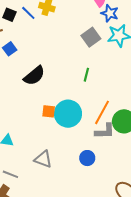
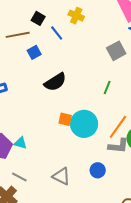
blue line: (28, 13) -> (57, 33), moved
gray triangle: (43, 159) -> (61, 176), moved

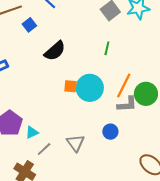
cyan triangle: (20, 143) -> (32, 132), moved, turned -32
gray triangle: (61, 176) -> (76, 143), turned 36
gray line: (19, 177) -> (44, 149), moved, turned -63

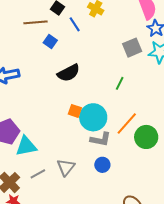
blue square: (29, 25) -> (50, 41), turned -32
gray L-shape: (127, 104) -> (101, 139), moved
cyan triangle: (32, 132) -> (26, 146), size x1.6
gray line: (44, 149) -> (38, 174), moved

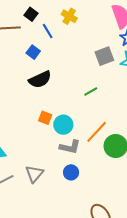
blue square: (50, 41) -> (33, 52), moved
green line: (120, 83) -> (91, 91), turned 32
cyan circle: (93, 117) -> (63, 125), size x0.7

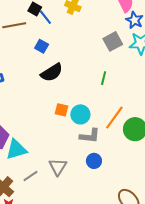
blue line: (48, 31) -> (45, 17), moved
green line: (91, 91) -> (104, 78), turned -40

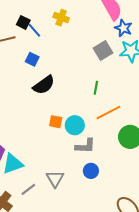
orange line: (114, 118) -> (108, 112), moved, turned 30

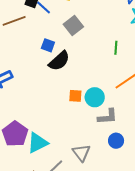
gray square: (103, 51) -> (73, 26), moved
blue square: (32, 59) -> (48, 45), moved
green line: (96, 88) -> (116, 48), moved

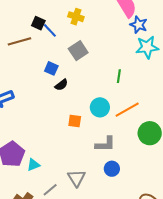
black semicircle: (59, 61) -> (61, 85), size x0.6
cyan circle: (95, 97) -> (100, 107), moved
cyan triangle: (38, 143) -> (33, 165), size x0.6

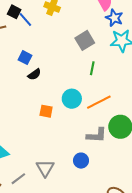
gray square: (78, 51) -> (85, 40), moved
gray L-shape: (105, 144) -> (97, 135), moved

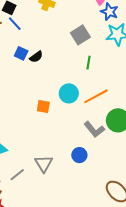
blue line: (25, 20) -> (15, 24), moved
black semicircle: (34, 74) -> (36, 57), moved
gray L-shape: (97, 135) -> (94, 129), turned 50

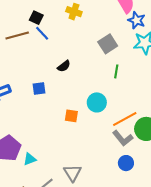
blue square: (21, 53) -> (39, 88), moved, turned -32
orange line: (96, 96) -> (125, 119), moved
blue circle: (79, 155) -> (126, 163), moved

